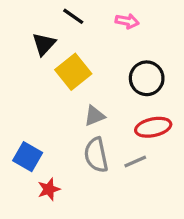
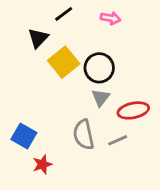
black line: (73, 16) -> (64, 14), turned -72
black circle: (147, 78) -> (99, 68), moved
gray triangle: (94, 116) -> (101, 98), moved, turned -30

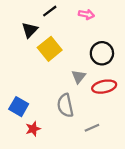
black circle: (99, 68) -> (102, 53), moved
gray line: (118, 140) -> (92, 128), moved

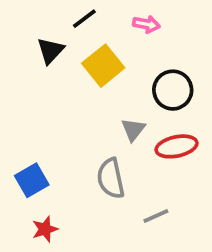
yellow square: (50, 49) -> (103, 66), moved
blue square: (19, 107) -> (32, 180), turned 30
red star: (33, 129) -> (45, 229), moved

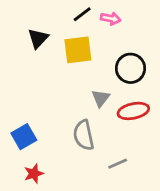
black line: (84, 19) -> (82, 14), moved
yellow square: (103, 66) -> (78, 50), turned 32

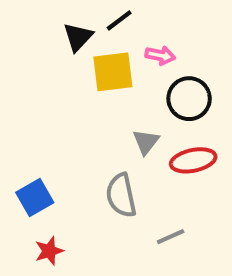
pink arrow: (111, 18) -> (160, 55), moved
black triangle: (38, 38) -> (78, 37), moved

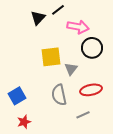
pink arrow: (160, 55) -> (78, 27), size x1.5
yellow square: (113, 72) -> (51, 57), moved
red ellipse: (193, 160) -> (91, 90), moved

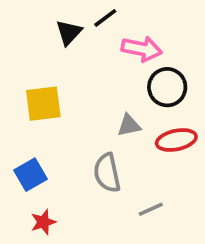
yellow square: (51, 57) -> (43, 104), moved
gray triangle: (71, 69) -> (129, 125), turned 40
red ellipse: (91, 90) -> (176, 140), moved

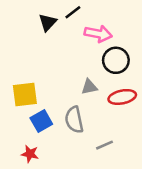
yellow square: (43, 104) -> (25, 94), moved
blue square: (31, 175) -> (41, 121), moved
red star: (43, 222) -> (30, 154), turned 30

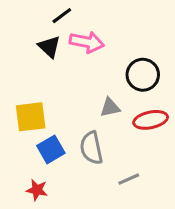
black line: (73, 12) -> (62, 16), moved
black triangle: (48, 22) -> (49, 47), moved, turned -30
pink arrow: (98, 34) -> (87, 42), moved

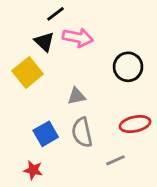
gray triangle: (110, 107) -> (76, 96), moved
yellow square: (31, 117) -> (28, 72), moved, turned -32
red ellipse: (151, 120) -> (135, 124), moved

